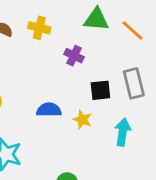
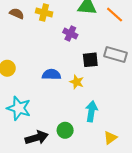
gray rectangle: (134, 83) -> (116, 55), turned -60
cyan arrow: (123, 132) -> (91, 111), moved

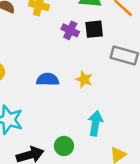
black square: (90, 60) -> (94, 29), moved
yellow star: (77, 82) -> (84, 79), moved

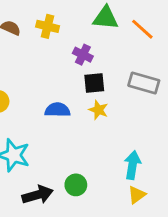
black square: (94, 29) -> (94, 83), moved
cyan arrow: (95, 123) -> (132, 165), moved

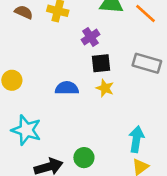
purple cross: (83, 55) -> (91, 37), turned 30

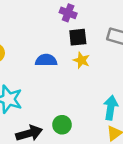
purple cross: (91, 37) -> (68, 13), turned -35

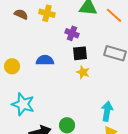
blue semicircle: (46, 60) -> (45, 60), moved

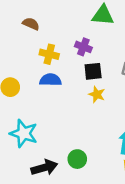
yellow cross: (47, 13) -> (49, 54), moved
brown semicircle: (21, 14) -> (31, 24), moved

